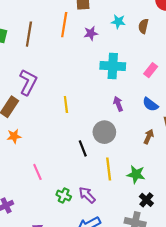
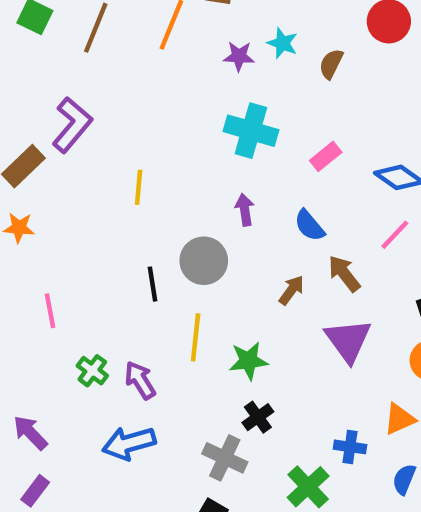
purple star: (91, 33) -> (239, 56), moved
green star: (136, 174) -> (248, 361), turned -30

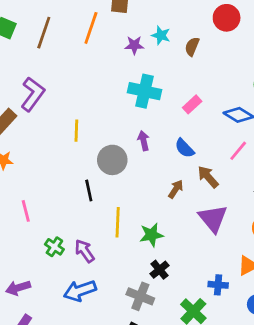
gray circle: (204, 261) -> (112, 160), moved
purple arrow: (30, 433) -> (18, 288), turned -60

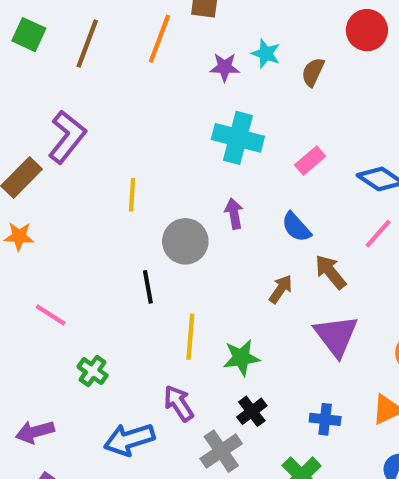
pink line: (26, 211) -> (51, 315), turned -45
purple arrow: (85, 251) -> (179, 403), moved
blue cross: (218, 285) -> (325, 419), moved
gray cross: (140, 296) -> (221, 451), turned 32

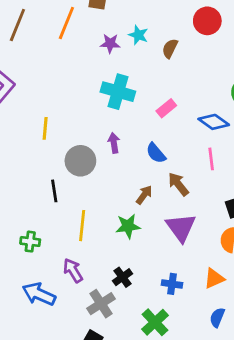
pink line: (378, 234) -> (211, 159), turned -50
green star: (241, 358) -> (128, 226), moved
green cross: (93, 371) -> (30, 242), moved, turned -30
blue arrow: (129, 439) -> (39, 294), turned 40

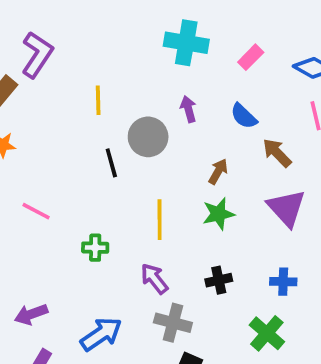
black line: (54, 191) -> (111, 163), moved
brown arrow: (144, 195) -> (218, 171), moved
black cross: (122, 277) -> (219, 280), turned 30
blue arrow: (39, 294) -> (101, 334), moved, turned 128
gray cross: (101, 304) -> (173, 323), moved, turned -36

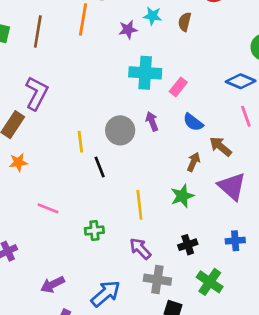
pink rectangle: (251, 57) -> (178, 87), moved
yellow line: (98, 100) -> (80, 142), moved
gray circle: (148, 137) -> (120, 130), moved
brown arrow: (218, 171) -> (193, 162), moved
green cross: (267, 333) -> (210, 282), moved

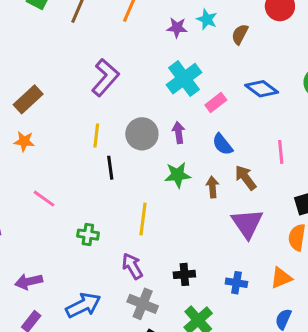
cyan cross: (145, 73) -> (184, 79), turned 36
blue diamond: (241, 81) -> (262, 89), moved
purple L-shape: (37, 93) -> (105, 77), moved
brown arrow: (193, 162) -> (212, 187), turned -42
green star: (182, 196) -> (178, 175), moved

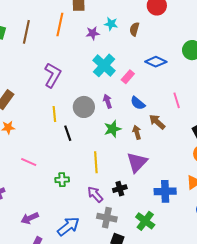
purple triangle: (247, 223) -> (137, 162), moved, turned 30
black cross: (184, 274) -> (120, 189), moved
blue cross: (236, 283) -> (165, 191), size x1.5

